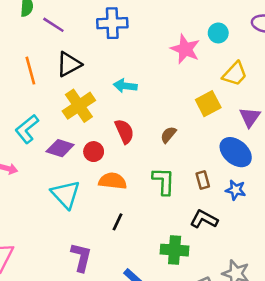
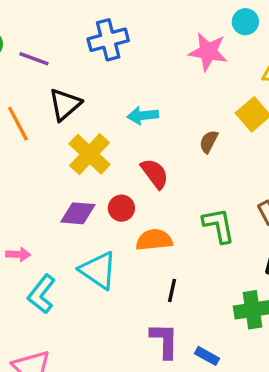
cyan L-shape: (27, 129) -> (42, 294), moved
brown semicircle: (168, 135) -> (209, 142), moved
purple L-shape: (81, 257) -> (164, 341), moved

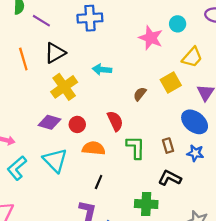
red semicircle: (155, 174) -> (115, 121), moved

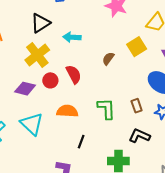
black triangle: (55, 53) -> (40, 23), moved
red semicircle: (115, 121) -> (74, 74), moved
red circle: (77, 124) -> (50, 80), moved
black line: (99, 182) -> (81, 142), moved

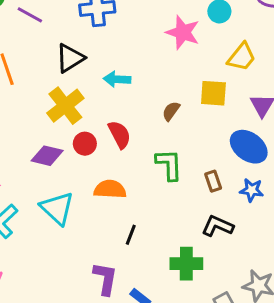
yellow square: (137, 47) -> (213, 93), turned 36
green L-shape: (106, 109) -> (169, 165), moved

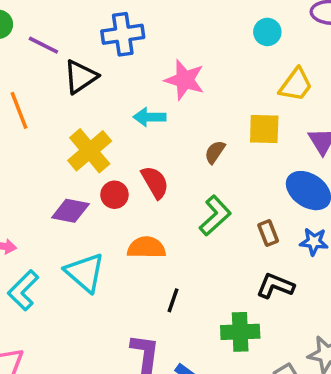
pink star: (183, 32) -> (185, 80), moved
black triangle: (70, 58) -> (81, 77), moved
green L-shape: (169, 165) -> (215, 216), turned 52

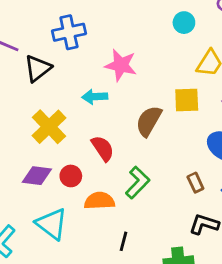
brown semicircle: (215, 152) -> (149, 121), size x1.6
red circle: (114, 195) -> (71, 176), moved
green L-shape: (215, 216) -> (138, 182), moved

